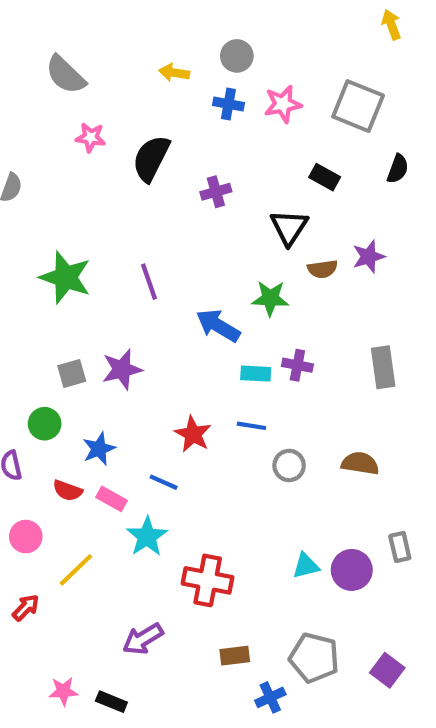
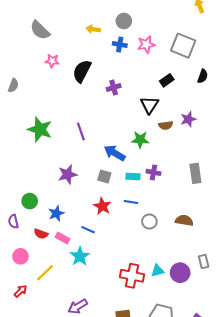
black rectangle: (325, 177) -> (167, 80), turned -64
gray square: (72, 374) -> (104, 177), moved, turned 32
red cross: (208, 580) -> (132, 276), moved

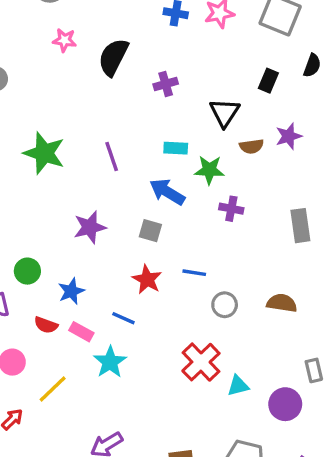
black rectangle: (167, 80) -> (268, 81), moved, turned -32
purple cross: (153, 172) -> (231, 209), moved
cyan rectangle: (133, 177) -> (176, 148), moved
purple circle: (180, 273) -> (285, 404), moved
red cross: (132, 276) -> (201, 362), moved, turned 35

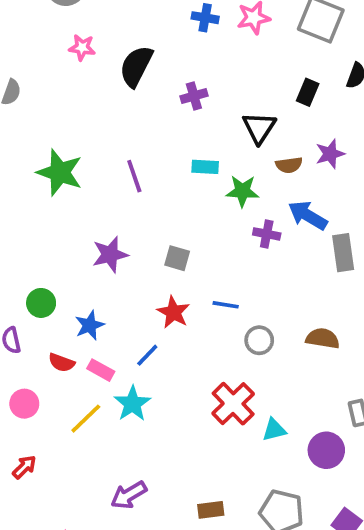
blue arrow: (167, 192) -> (308, 215), moved
blue line: (123, 318) -> (147, 355), turned -70
yellow line: (53, 389) -> (86, 419), moved

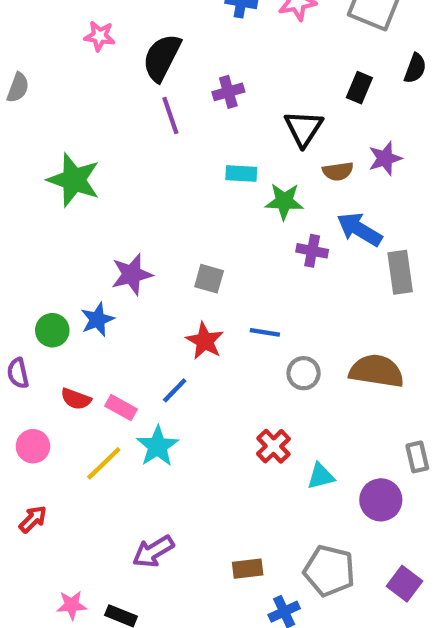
purple line: (134, 176) -> (170, 115), moved
blue star: (90, 325) -> (97, 319), moved
brown semicircle: (323, 338) -> (377, 371), size x1.4
red cross: (233, 404) -> (273, 446), size x0.7

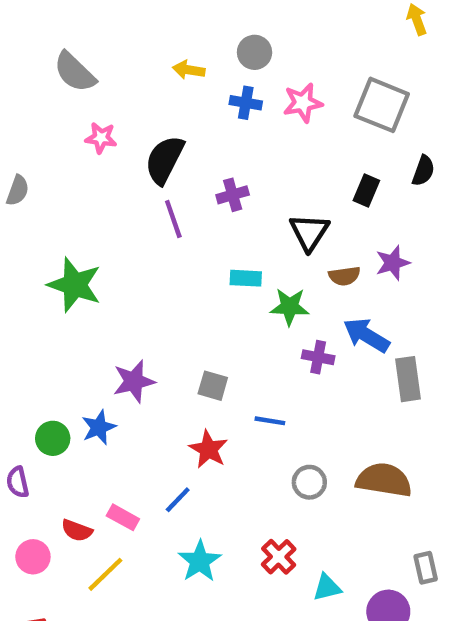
blue line: (265, 332) -> (270, 421), moved
red semicircle: (76, 399) -> (77, 530), moved
cyan star: (157, 446) -> (200, 561), moved

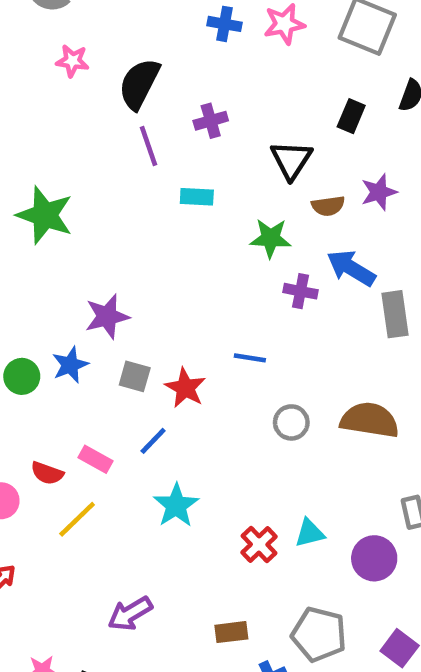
cyan rectangle: (246, 278) -> (197, 197), moved
gray square: (213, 386) -> (135, 376), moved
red cross: (279, 557) -> (259, 545), moved

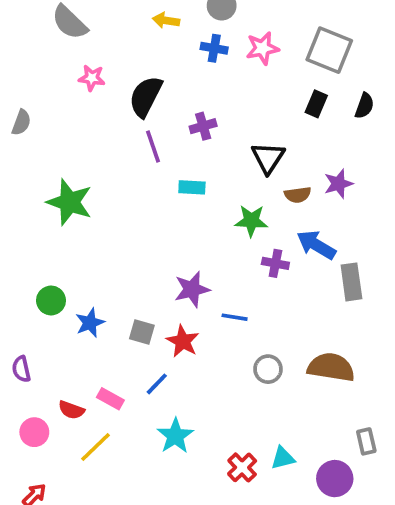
black rectangle: (351, 116) -> (316, 104), moved
purple star: (107, 316) -> (192, 289), moved
green circle: (22, 376) -> (51, 300), moved

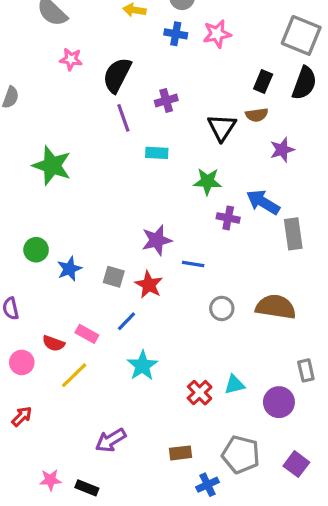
gray square: (329, 50) -> (301, 35), moved
black semicircle: (364, 106) -> (304, 83), size x1.5
brown semicircle: (298, 195) -> (257, 115), moved

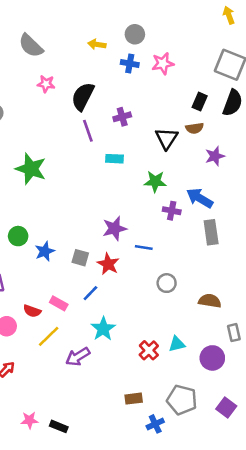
gray rectangle: (293, 234) -> (211, 232), moved
brown semicircle: (276, 307) -> (210, 301), moved, size x0.7
purple arrow: (111, 440) -> (78, 357), moved

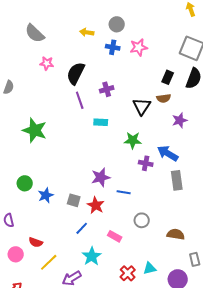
pink rectangle: (59, 303) -> (115, 236), moved

